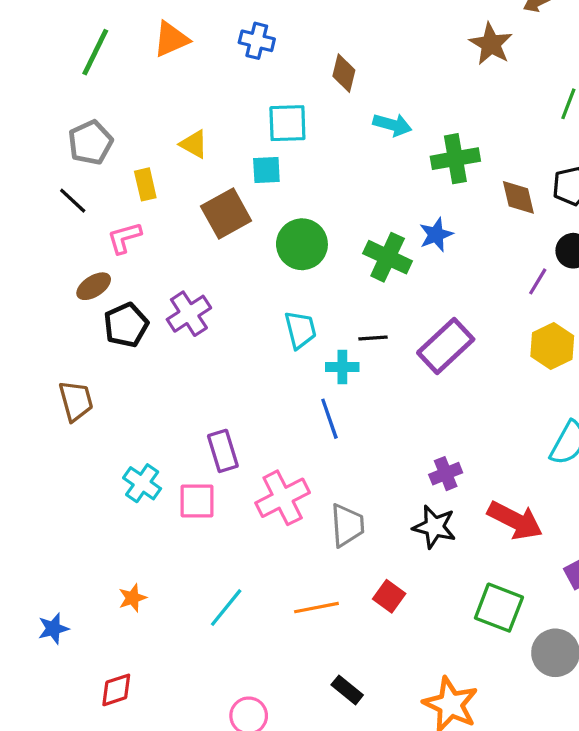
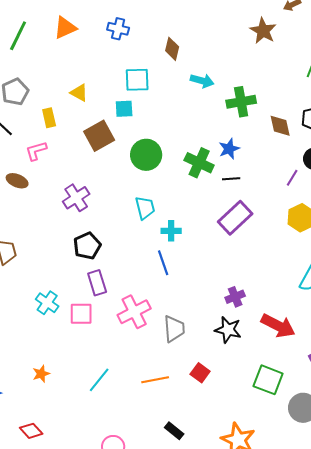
brown ellipse: (94, 286) -> (17, 181), turned 55
black pentagon: (126, 325) -> (87, 246), moved
black line: (373, 338) -> (231, 179), moved
red diamond: (116, 690) -> (31, 431), turned 65

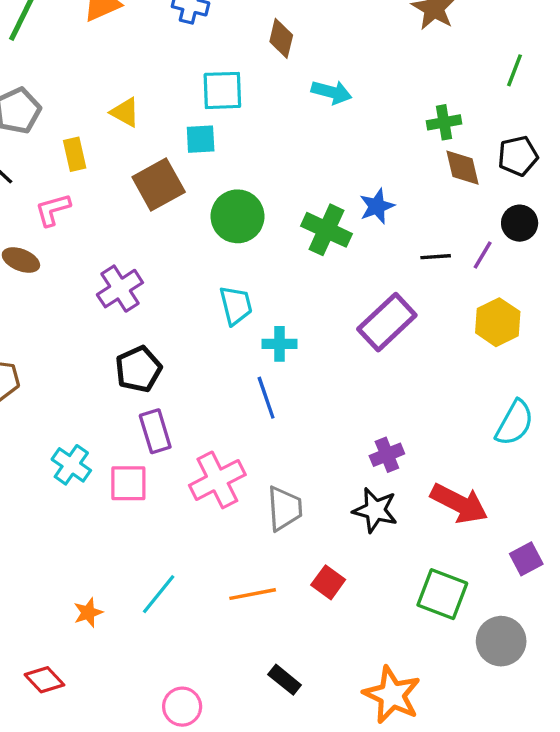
green cross: (241, 102) -> (444, 122), moved, size x0.7
black line: (231, 179) -> (436, 257), moved
orange star: (41, 374) -> (88, 613), moved

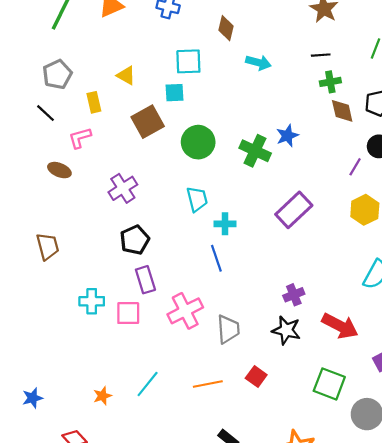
black line: (436, 257) -> (321, 55), moved
cyan cross: (71, 465) -> (92, 301), turned -35

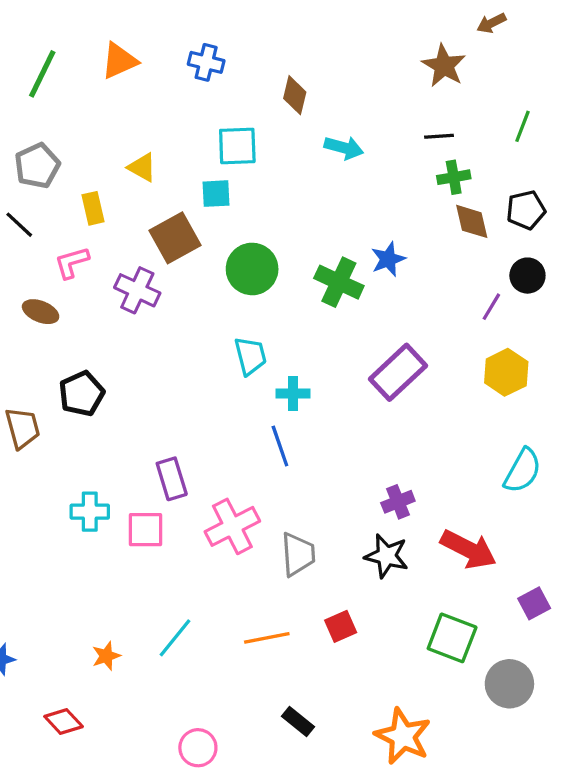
purple cross: (123, 188) -> (137, 290), moved, turned -32
black pentagon: (135, 240) -> (82, 394), moved
red square: (256, 376) -> (341, 626), turned 30

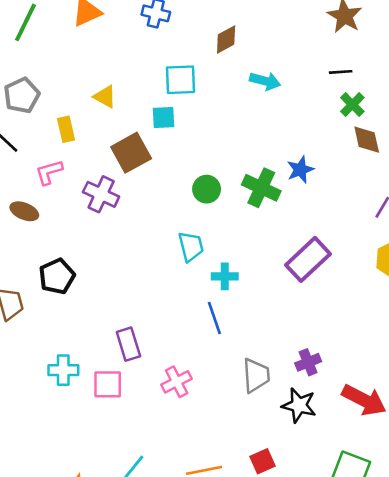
brown diamond: (295, 95) -> (226, 39), turned 48
green cross: (454, 177) -> (352, 105), turned -35
green circle: (252, 269) -> (207, 189), moved, size x0.7
pink cross: (232, 526) -> (177, 382), size x0.7
gray trapezoid: (298, 554) -> (256, 375), moved

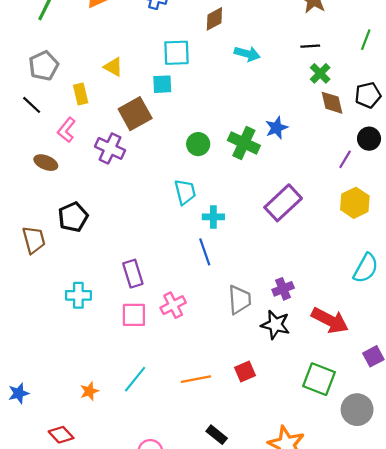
pink L-shape: (49, 172) -> (66, 130), turned -35
pink square: (108, 384) -> (134, 315), moved

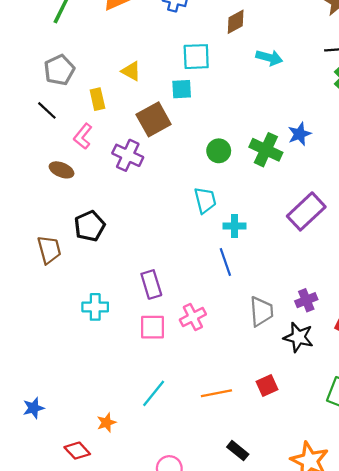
orange star: (89, 391) -> (106, 423), moved

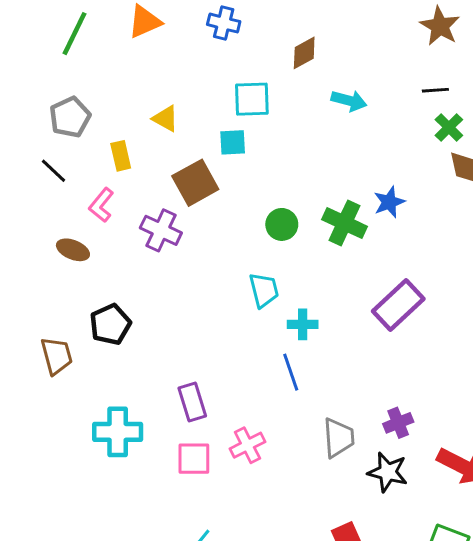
cyan cross: (95, 307) -> (118, 432), size x1.4

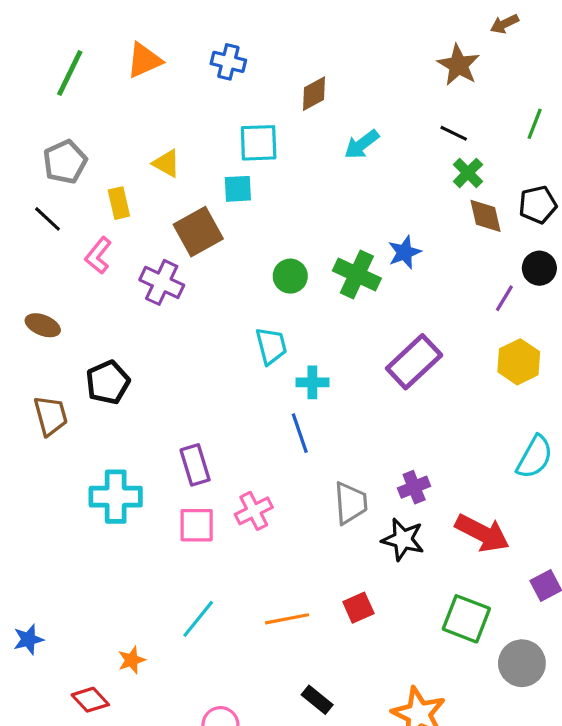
black line: (435, 90) -> (454, 133), turned 30
cyan arrow: (349, 101) -> (362, 144), turned 128
brown ellipse: (73, 250) -> (43, 325), moved

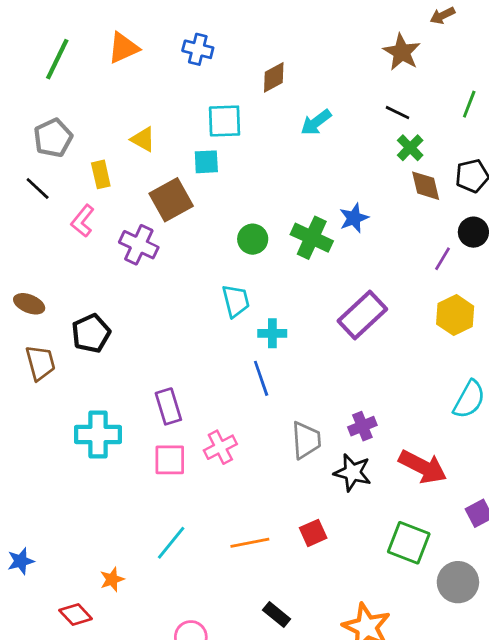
brown ellipse: (43, 325) -> (29, 304), moved

